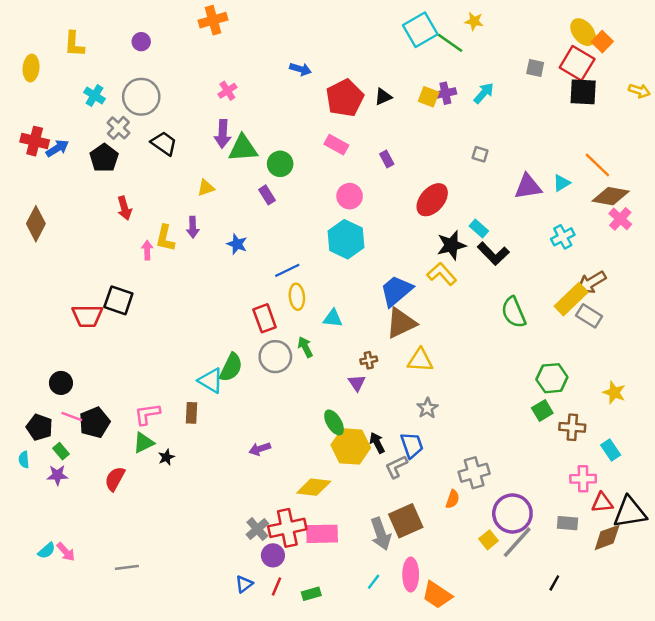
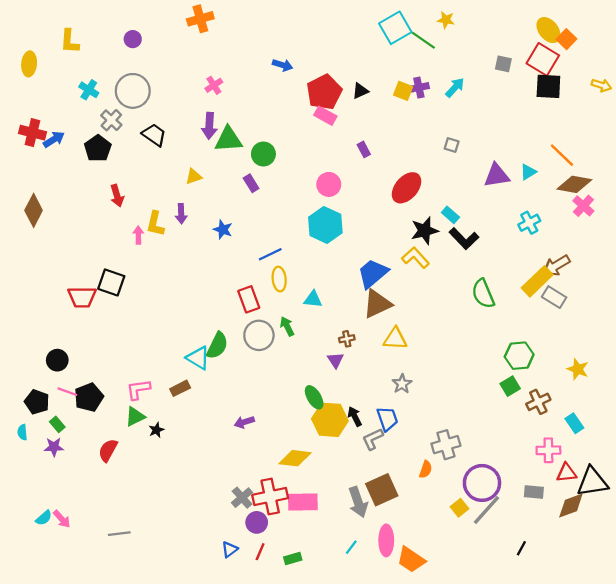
pink rectangle: (336, 145) -> (325, 116), moved
brown rectangle: (191, 413) -> (180, 388), turned 60
brown cross: (572, 427) -> (538, 402), turned -30

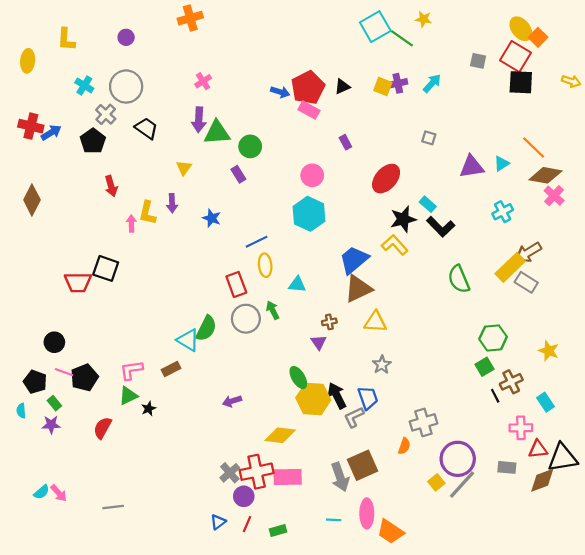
blue arrow: (283, 65) -> (280, 92), moved
yellow triangle: (194, 177) -> (184, 168), turned -35
black arrow: (355, 416) -> (337, 396), size x1.4
cyan line: (351, 547) -> (334, 520), turned 56
black line: (521, 548) -> (495, 396), moved, turned -56

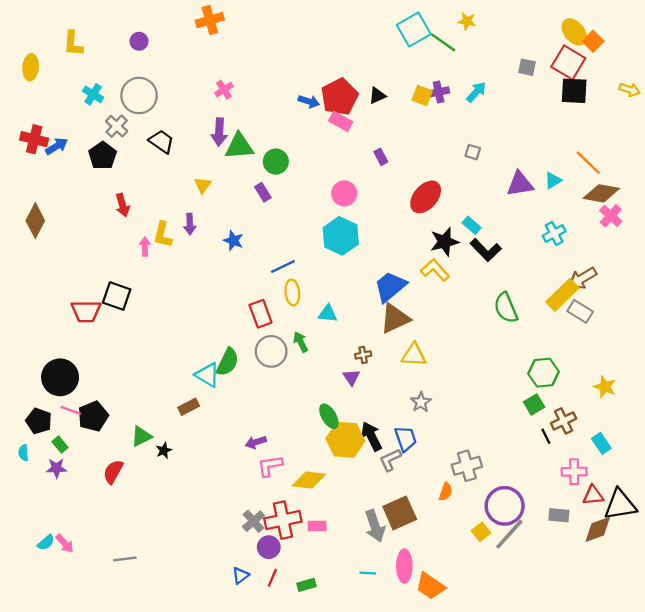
black circle: (54, 342) -> (60, 377), size x1.6
pink L-shape: (131, 370) -> (270, 466), moved
pink rectangle: (288, 477) -> (317, 526), size x0.6

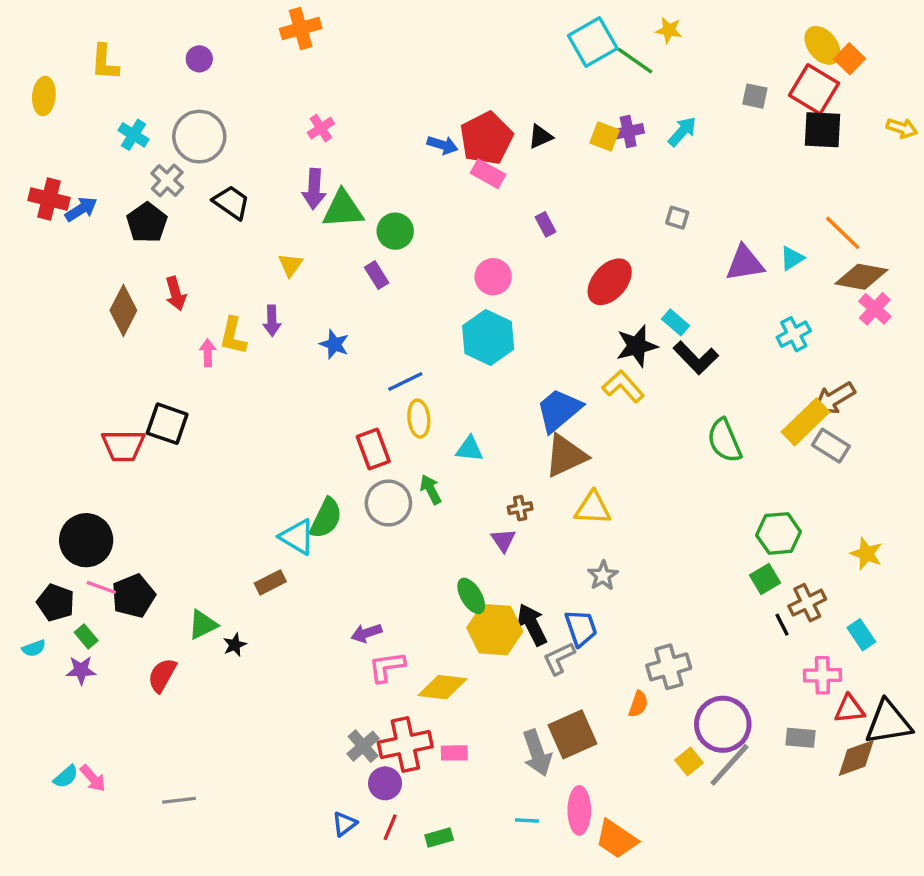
brown diamond: (35, 221) -> (123, 310), moved
cyan semicircle: (23, 453) -> (34, 648), turned -105

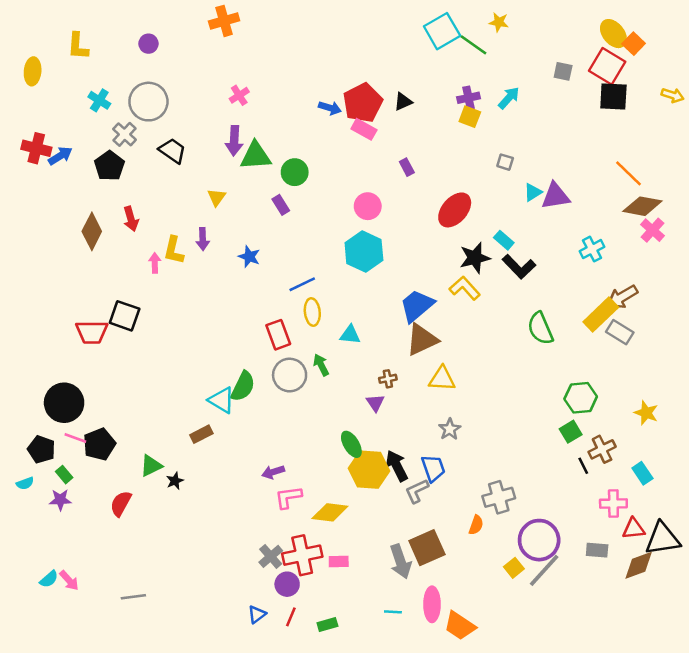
yellow square: (605, 137) -> (470, 117), moved
cyan triangle: (792, 258) -> (533, 192), moved

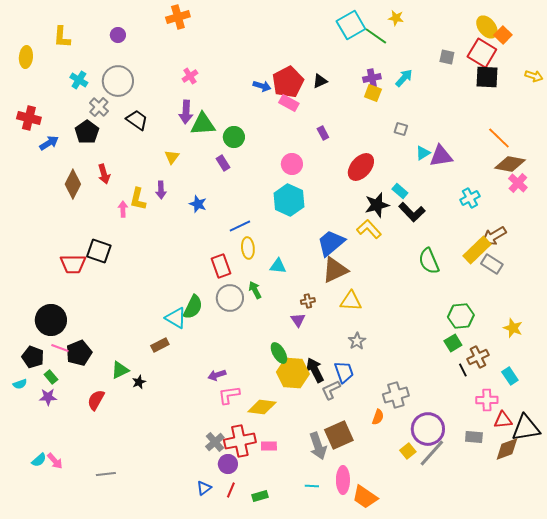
blue arrow: (60, 156) -> (49, 143), moved

